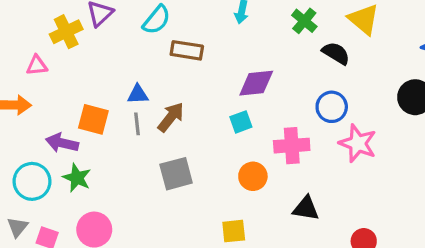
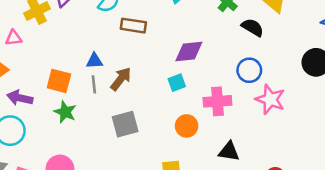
purple arrow: (62, 143) -> (20, 98), moved
green star: (77, 178) -> (65, 112), moved

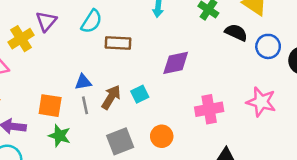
blue circle: (249, 70) -> (268, 46), moved
cyan square: (177, 83) -> (140, 94), moved
orange circle: (187, 126) -> (162, 136), moved

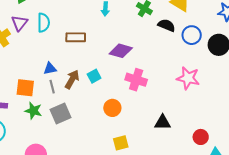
cyan semicircle: (92, 21) -> (43, 23), moved, turned -30
purple diamond: (176, 63) -> (121, 51), turned 30
pink cross: (209, 109) -> (136, 80), moved, turned 30
gray square: (120, 141) -> (60, 113), moved

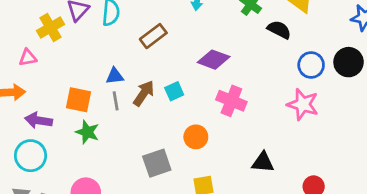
blue circle: (192, 35) -> (311, 65), moved
brown rectangle: (76, 37) -> (153, 36), turned -42
gray square: (60, 113) -> (157, 163), moved

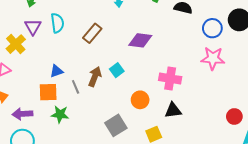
blue triangle: (115, 76) -> (56, 71), moved
pink cross: (231, 101) -> (170, 79), moved
black triangle: (263, 162) -> (173, 110), moved

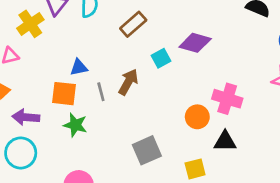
cyan square: (117, 70) -> (161, 58), moved
orange circle: (140, 100) -> (197, 117), moved

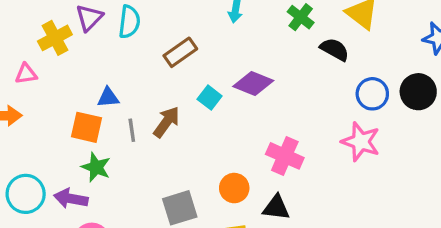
cyan square: (161, 58) -> (210, 98), turned -30
purple arrow: (26, 117) -> (71, 198), moved
orange circle: (197, 117) -> (234, 188), moved

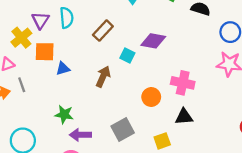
orange square: (86, 127) -> (45, 52), moved
gray line: (132, 130) -> (22, 85), moved
orange circle: (234, 188) -> (151, 97), moved
purple arrow: (71, 198) -> (80, 135), moved

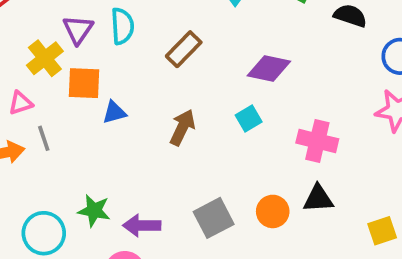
cyan square: (127, 56) -> (249, 118), moved, turned 32
orange circle: (151, 97) -> (273, 211), moved
green star: (64, 114) -> (94, 211), moved
yellow square: (162, 141) -> (382, 231), moved

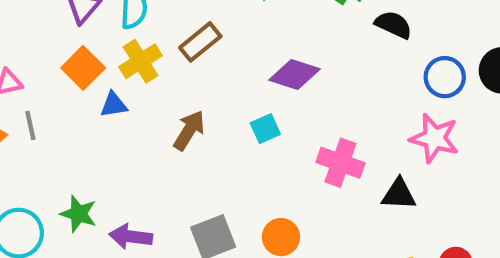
yellow cross: (45, 58) -> (140, 61), moved
orange square: (84, 83) -> (83, 68), turned 36
black triangle: (318, 199) -> (399, 194), moved

